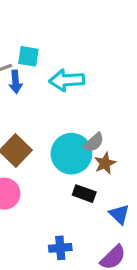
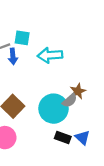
brown star: (105, 163) -> (78, 91), moved
blue triangle: (119, 214) -> (82, 138), moved

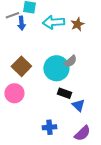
brown star: (78, 91) -> (77, 24), moved
blue triangle: (82, 138) -> (78, 105), moved

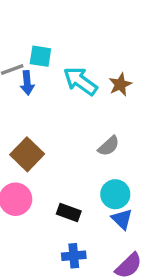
cyan arrow: (53, 22) -> (80, 81), turned 40
cyan circle: (56, 68) -> (115, 194), moved, size x0.7
black rectangle: (64, 93) -> (69, 212), moved

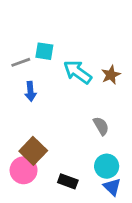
blue arrow: (27, 83) -> (30, 91), moved
gray semicircle: (109, 146) -> (101, 126), turned -78
brown square: (27, 154) -> (33, 151), moved

